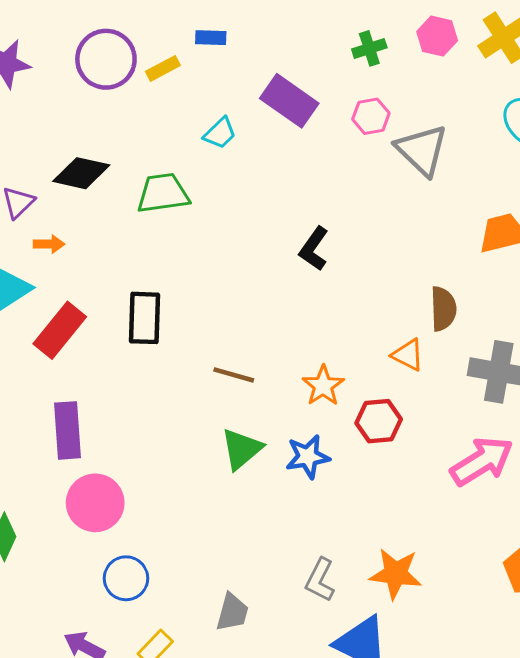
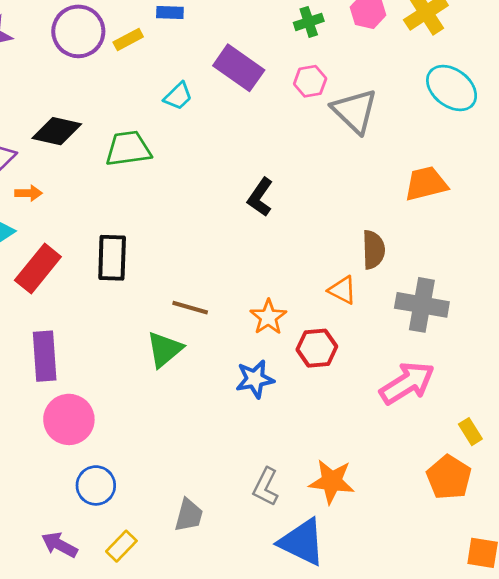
green triangle: (242, 449) -> (165, 349), moved

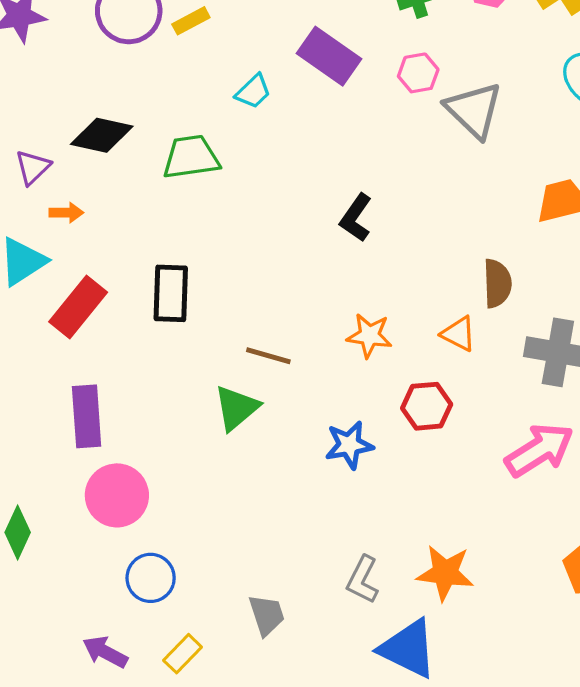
orange star: (268, 317) -> (369, 336), moved, turned -30
gray trapezoid: (189, 515) -> (267, 615), turned -33

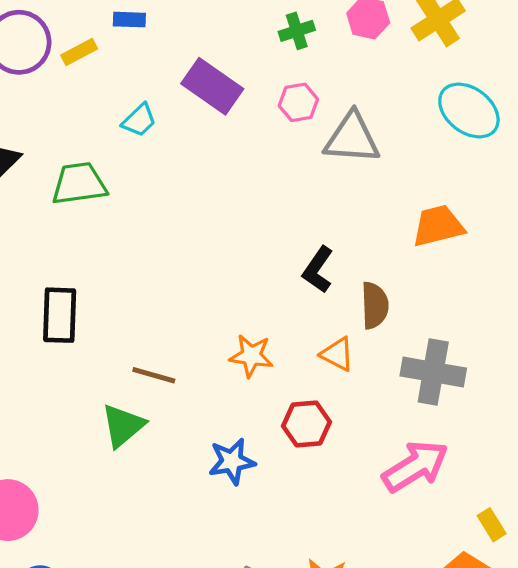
gray triangle: (474, 110) -> (352, 138), turned -40
black L-shape: (356, 218) -> (318, 270), moved

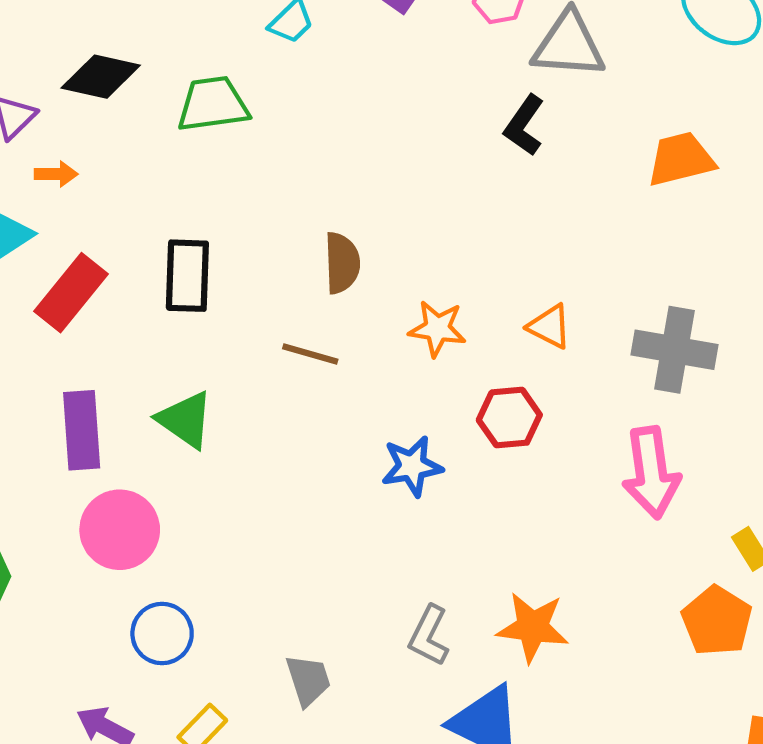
black L-shape: (318, 270) -> (524, 125), moved
brown semicircle: (375, 305) -> (342, 263), moved
green triangle: (123, 426) -> (185, 420), moved, turned -45
pink arrow: (415, 466) -> (651, 473), turned 114

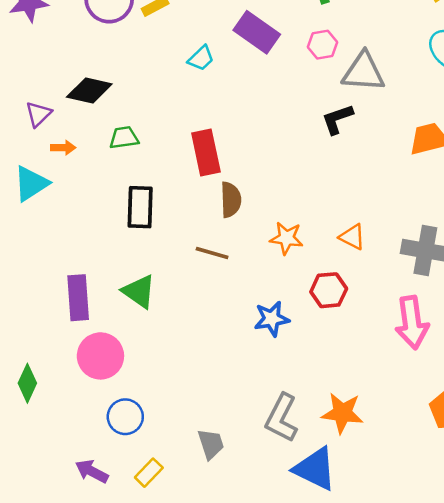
green trapezoid: (213, 104) -> (124, 138), moved, size x0.7
black L-shape: (524, 125) -> (337, 119), turned 36
red rectangle: (71, 293) -> (206, 153), moved, turned -51
gray L-shape: (429, 636) -> (282, 418), size x1.4

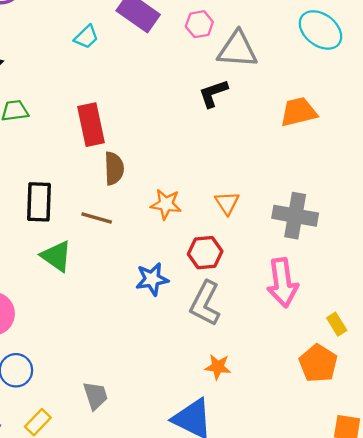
black rectangle: (140, 207) -> (39, 202), moved
orange triangle: (352, 237) -> (227, 203), turned 30
green triangle: (139, 291) -> (56, 256), moved
orange star: (342, 413) -> (218, 367), size x0.7
gray L-shape: (282, 418) -> (205, 303), moved

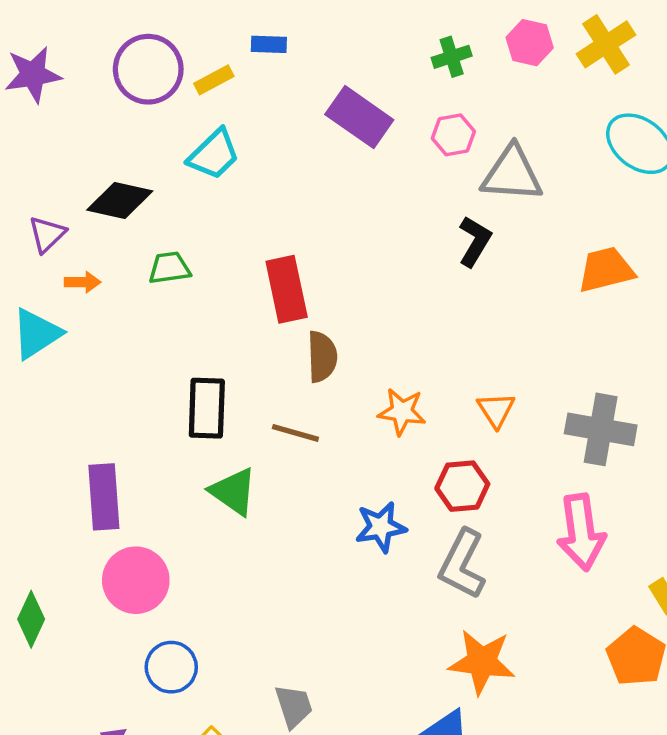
cyan trapezoid: (86, 37) -> (214, 154), moved, size x1.4
black L-shape: (213, 93) -> (475, 241), turned 140
orange star: (218, 367) -> (482, 662), size x1.6

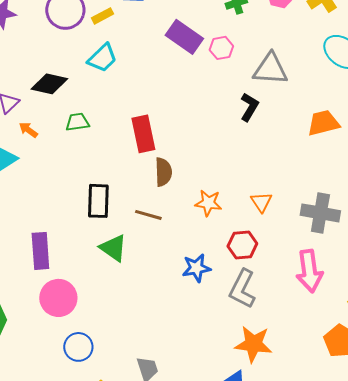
pink hexagon: (453, 135) -> (221, 48), moved
orange arrow: (83, 282) -> (28, 130), turned -144

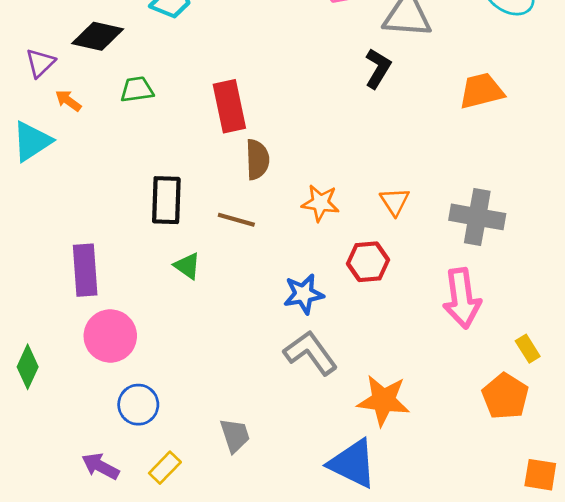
green triangle: (113, 248) -> (187, 266), size x0.7
gray L-shape: (242, 289) -> (311, 353), moved, turned 117

